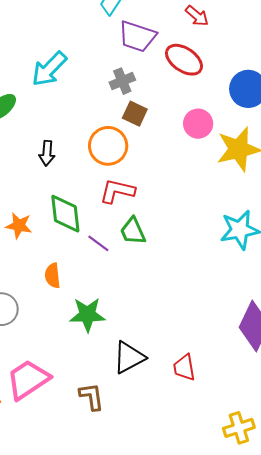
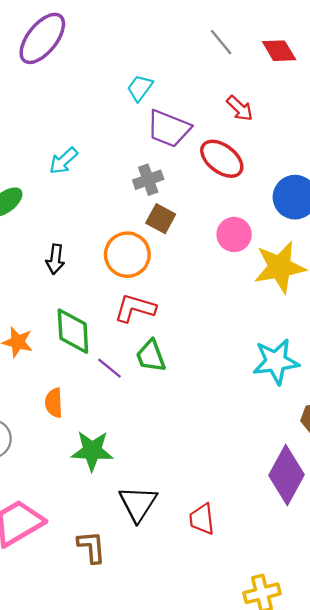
cyan arrow: (49, 69) -> (63, 161), size x0.7
black triangle: (129, 357) -> (138, 504), turned -33

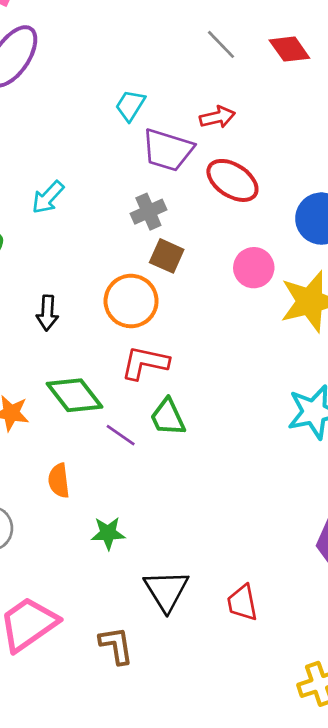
red arrow: (240, 108) -> (217, 117), moved, turned -52
green diamond: (73, 331) -> (75, 395), turned -30
green star: (92, 451) -> (108, 533), size x0.7

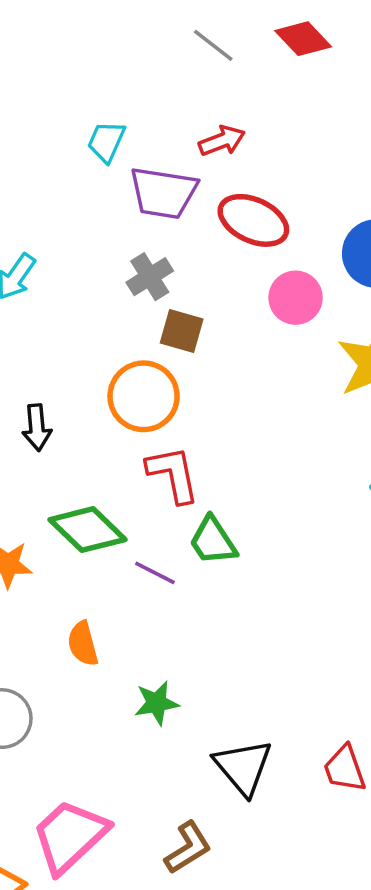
pink circle: (254, 268) -> (296, 298), moved
red L-shape: (145, 363) -> (173, 474), turned 75
brown L-shape: (116, 645) -> (188, 848), turned 75

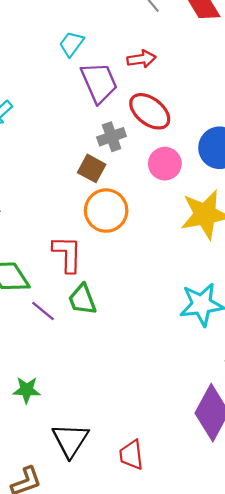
purple trapezoid: (163, 193) -> (99, 83), turned -135
gray cross: (150, 277) -> (112, 137), moved
orange circle: (144, 396) -> (106, 211), moved

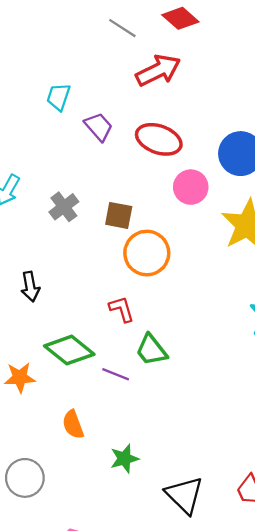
red arrow: (141, 59) -> (158, 70), moved, size x1.5
purple trapezoid: (99, 83) -> (99, 127), size x0.7
gray cross: (112, 137) -> (64, 207), moved
red L-shape: (67, 254) -> (122, 309), size x0.7

